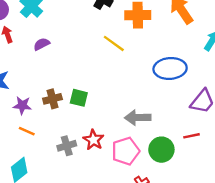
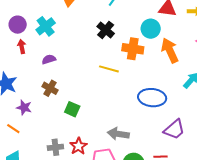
yellow line: (114, 43) -> (109, 69), turned -30
brown cross: (52, 99) -> (50, 88), moved, turned 35
orange line: (27, 131) -> (13, 129), moved

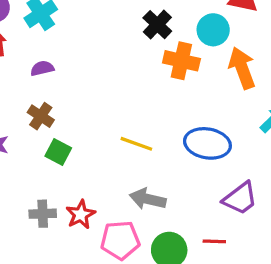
black cross: (106, 30) -> (157, 25), moved
yellow line: (109, 69) -> (136, 144), moved
green square: (72, 109) -> (58, 152), moved

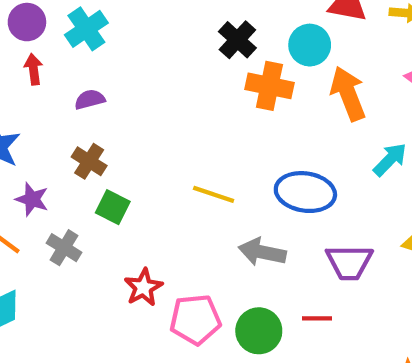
purple trapezoid: (240, 198) -> (349, 262), turned 39
gray arrow: (148, 199) -> (262, 252), moved
gray cross: (43, 214) -> (64, 248), moved, turned 35

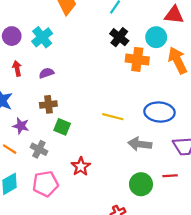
red arrow: (33, 69) -> (17, 68), moved
brown cross: (89, 161) -> (48, 104), turned -35
pink pentagon: (195, 320) -> (45, 184), moved

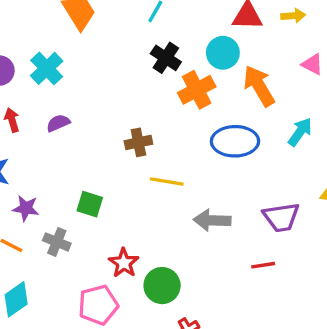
orange cross: (137, 59) -> (197, 90), turned -30
brown cross: (48, 104) -> (138, 142), moved
blue ellipse: (159, 112) -> (235, 141), moved
pink pentagon: (45, 184) -> (98, 305), moved
green circle: (141, 184) -> (162, 286), moved

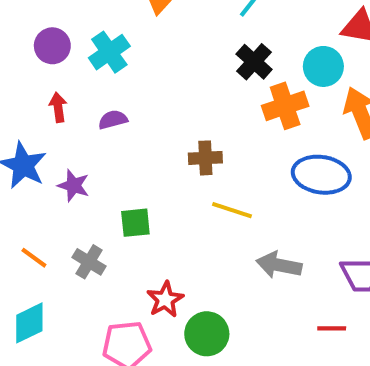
green square: (90, 204) -> (135, 223), turned -32
purple star: (26, 208) -> (74, 186), moved

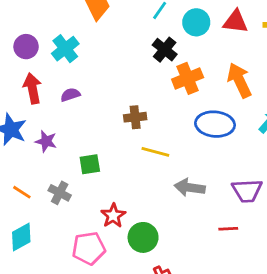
cyan circle: (323, 66) -> (196, 22), moved
red arrow: (58, 107) -> (32, 88), size x1.5

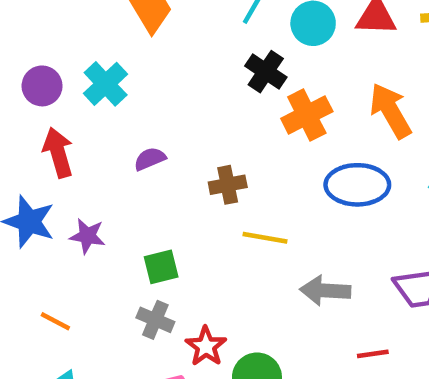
purple semicircle: (70, 95) -> (150, 159), moved
gray cross: (60, 193) -> (155, 320), moved
red line: (228, 229) -> (373, 354), moved

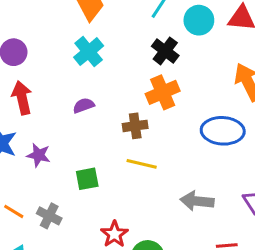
cyan cross: (106, 84) -> (89, 52), moved
orange cross: (307, 115) -> (163, 92), moved
yellow line: (265, 238) -> (142, 164), moved
gray cross: (155, 320) -> (49, 216), moved

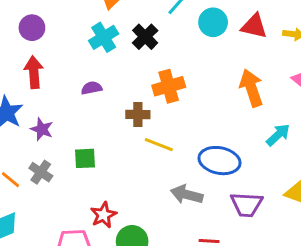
black cross: (165, 51) -> (145, 37), moved
blue ellipse: (223, 131) -> (219, 161), moved
yellow line: (142, 164) -> (159, 145), moved
gray cross: (49, 216) -> (41, 172), moved

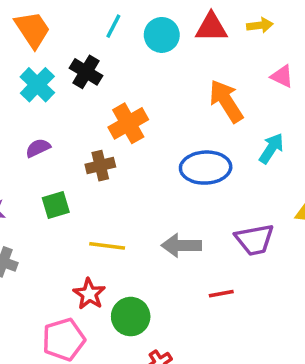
yellow line: (159, 145) -> (107, 246), moved
green square: (85, 158) -> (56, 205), moved
blue ellipse: (219, 161) -> (206, 168), moved

